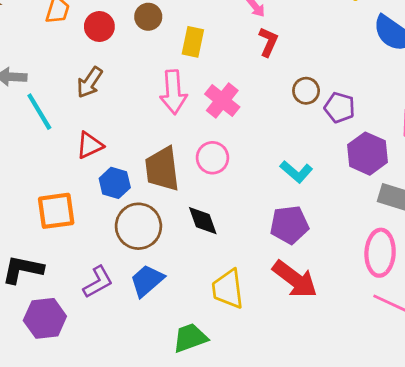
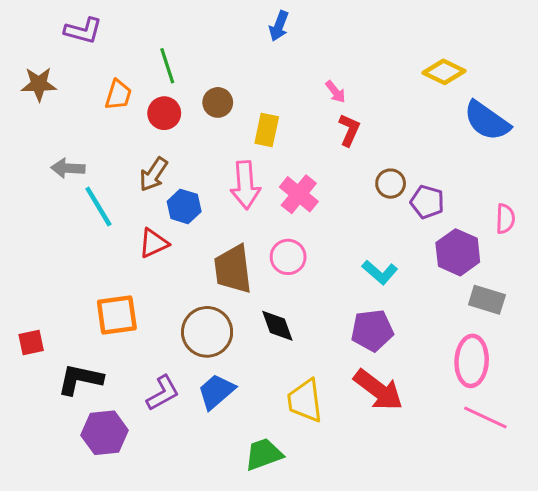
blue hexagon: (115, 183) -> (184, 206), moved

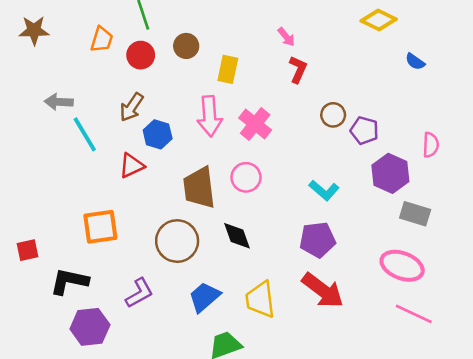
blue semicircle: (487, 121) -> (415, 62), size x0.5
pink ellipse: (472, 361) -> (402, 266), turned -72
blue trapezoid: (216, 392) -> (204, 297), moved

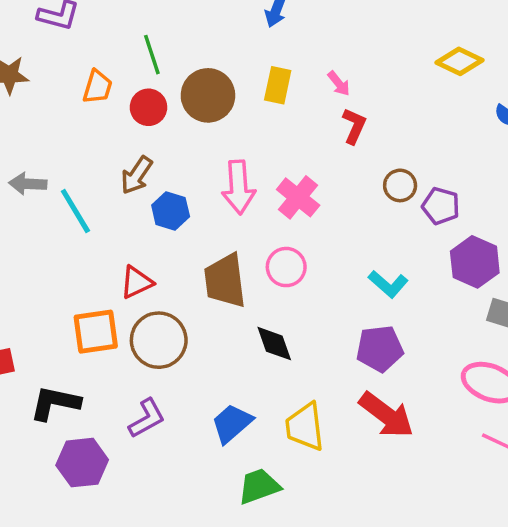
brown circle: (186, 46) -> (208, 95), size x1.6
yellow rectangle: (228, 69) -> (278, 85), moved
gray arrow: (59, 102) -> (28, 184), moved
red triangle: (132, 166) -> (137, 282), moved
brown circle: (177, 241) -> (159, 340), moved

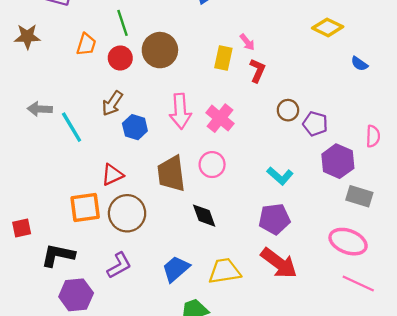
yellow rectangle: (278, 85) -> (223, 58), moved
yellow trapezoid: (305, 427) -> (225, 271), turned 88

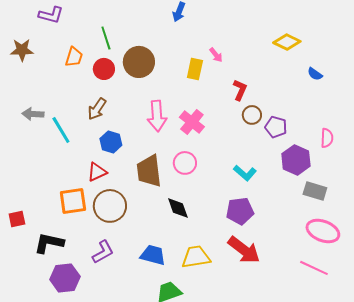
red L-shape: (257, 70) -> (240, 90), moved
blue hexagon: (135, 127) -> (111, 142), moved
pink ellipse: (348, 242) -> (323, 231), moved
blue trapezoid: (176, 269) -> (153, 255), turned 56

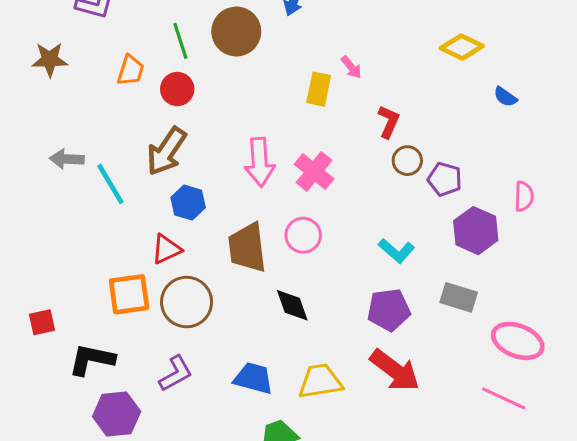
brown circle: (139, 62) -> (236, 32), moved
brown arrow: (97, 109) -> (166, 151), size x1.4
gray rectangle: (315, 191) -> (459, 297), moved

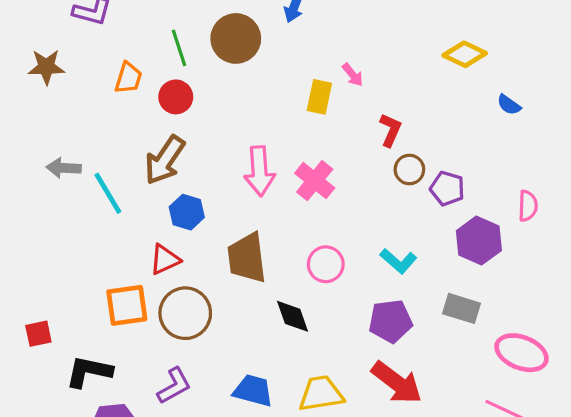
pink circle: (303, 235) -> (326, 264), moved

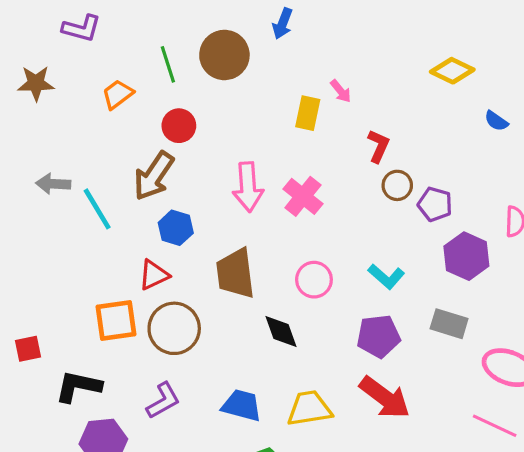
orange trapezoid: (128, 78) -> (118, 94), turned -144
red circle: (176, 97) -> (179, 126), moved

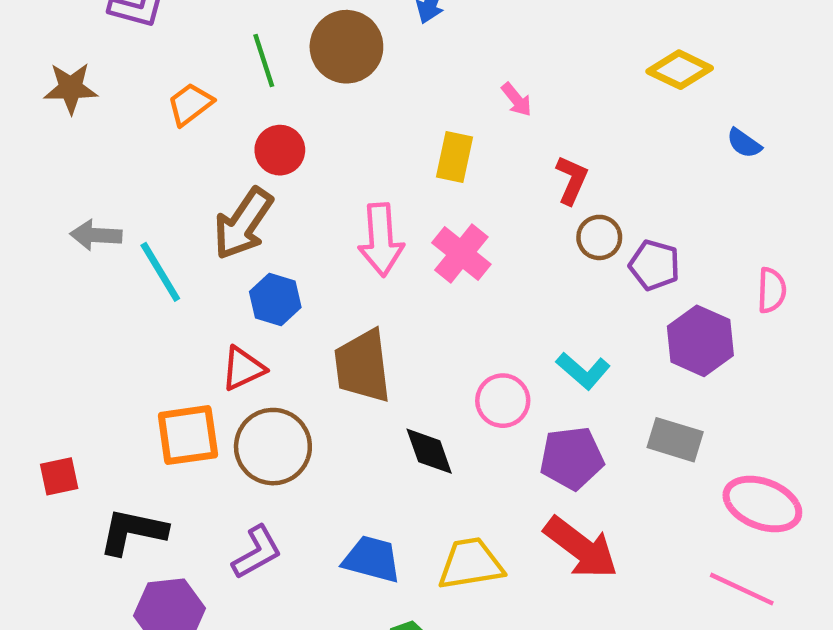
yellow rectangle: (308, 113) -> (454, 157), moved
pink circle: (314, 280) -> (503, 401), moved

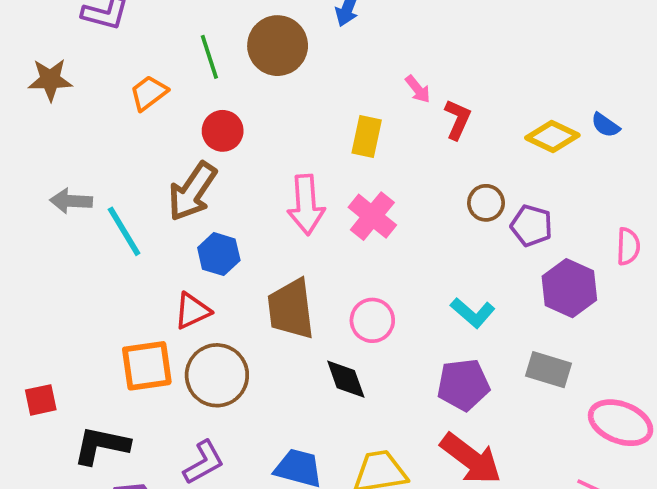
yellow diamond: (680, 70) -> (552, 137), moved
red L-shape: (572, 180) -> (458, 119), moved
pink circle: (503, 401) -> (372, 320), moved

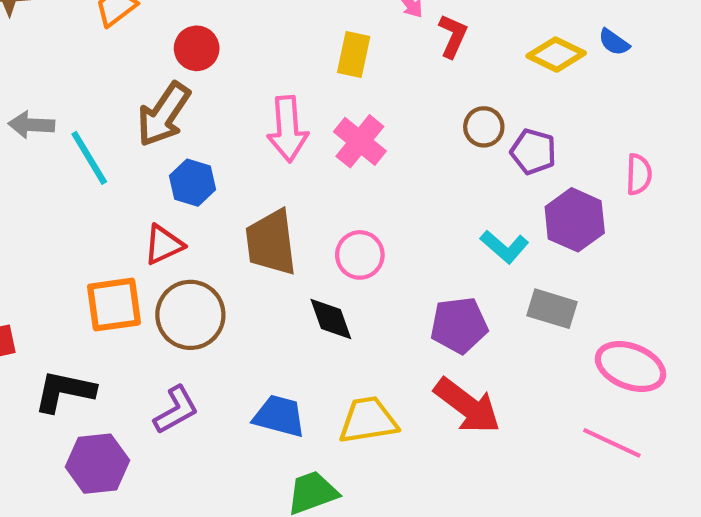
cyan L-shape: (473, 313) -> (504, 247), moved

